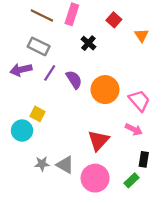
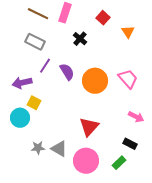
purple arrow: (21, 70) -> (22, 83), moved
pink trapezoid: (139, 101) -> (128, 79), moved
pink arrow: (134, 129) -> (136, 117), moved
black rectangle: (144, 159) -> (130, 144), turned -72

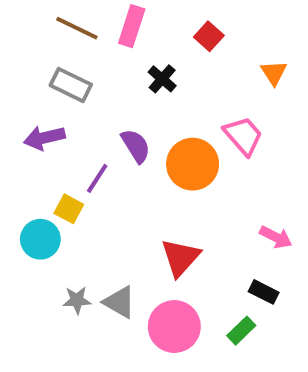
orange triangle: (128, 32) -> (274, 73), moved
purple line: (45, 66) -> (97, 178), moved
pink trapezoid: (128, 79) -> (243, 136), moved
purple arrow: (22, 83) -> (44, 138), moved

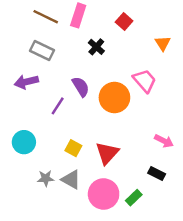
yellow square: (69, 209) -> (73, 148), moved
green rectangle: (241, 331) -> (134, 198), moved

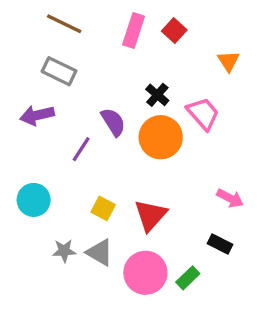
pink rectangle: (78, 15) -> (134, 31), moved
black cross: (96, 47) -> (157, 95), moved

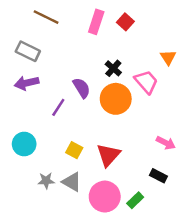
orange triangle: (228, 61) -> (168, 57), moved
gray rectangle: (59, 71) -> (28, 51), moved

